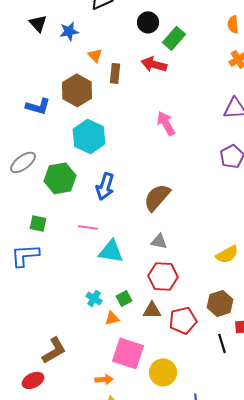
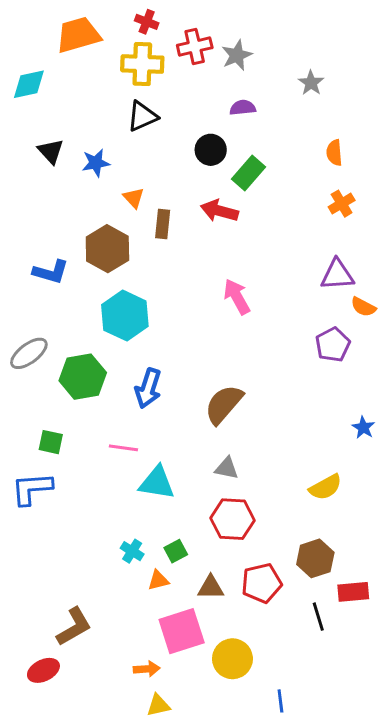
brown triangle: (152, 310) -> (211, 587), moved
pink square: (128, 353) -> (182, 631), turned -36

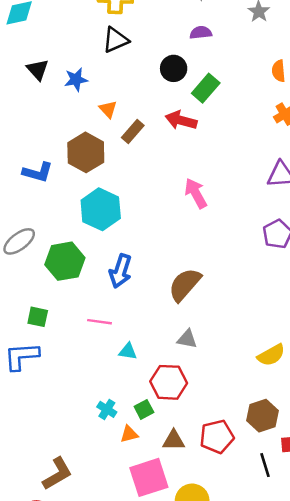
brown rectangle: (163, 224) -> (133, 131), turned 35
cyan triangle: (157, 483) -> (128, 351), size x0.6
red hexagon: (232, 519) -> (169, 382), moved

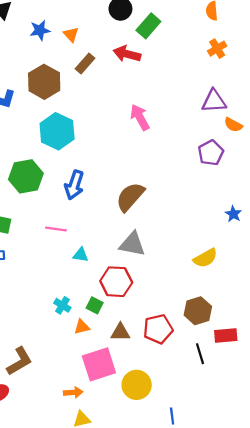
blue star: (76, 80) -> (40, 30), moved
orange triangle: (108, 109) -> (71, 35), moved
gray triangle: (187, 339) -> (132, 244), size x1.5
green square: (144, 409) -> (95, 305), turned -35

